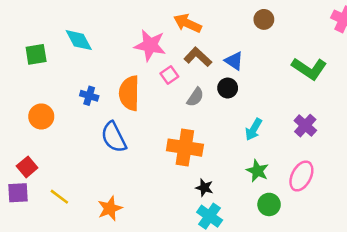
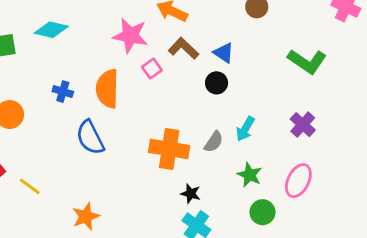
cyan diamond: (79, 40) -> (51, 30), turned -48
gray semicircle: (195, 97) -> (214, 142), moved
yellow line: (59, 197) -> (30, 186), moved

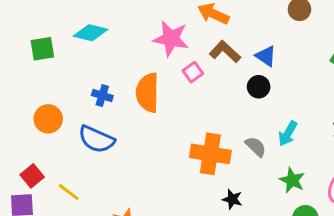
blue semicircle: (90, 137) -> (96, 139), moved, turned -39
gray semicircle: (214, 142) -> (256, 147), turned -80

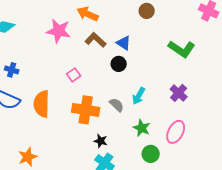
pink square: (193, 72) -> (74, 75), moved
orange semicircle: (148, 93) -> (42, 104), moved

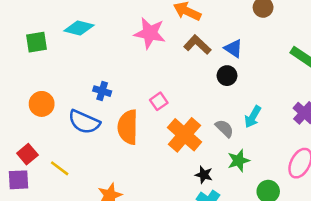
blue cross: (12, 70) -> (102, 91), moved
pink square: (74, 75) -> (159, 101), moved
orange cross: (86, 110) -> (185, 135), turned 32
green star: (142, 128) -> (239, 161), moved, turned 30

